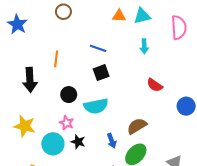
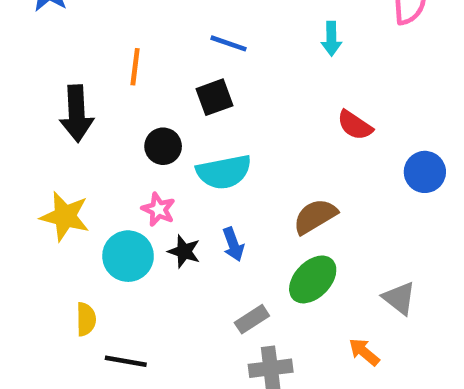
black square: (101, 73) -> (215, 97), moved
blue arrow: (112, 141) -> (233, 244), moved

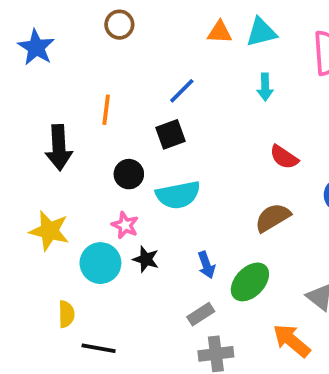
blue line: (229, 43) -> (182, 91), turned -64
brown semicircle: (315, 216) -> (273, 218), moved
blue arrow: (233, 244) -> (206, 265), moved
orange arrow: (364, 352) -> (292, 341), size x1.5

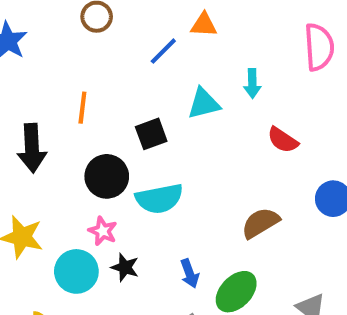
cyan triangle: (261, 32) -> (204, 104), moved
blue line: (182, 91) -> (163, 51), moved
red semicircle: (284, 157) -> (283, 140), moved
black circle: (129, 174) -> (107, 176), size x1.4

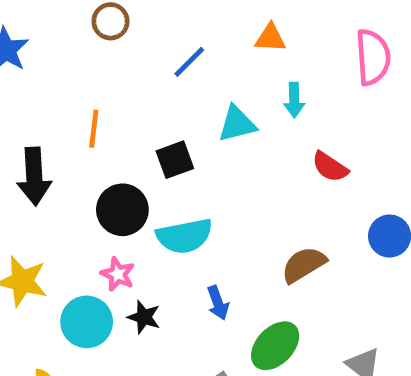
orange triangle: (204, 25) -> (270, 38), moved
blue arrow: (190, 273) -> (218, 303), moved

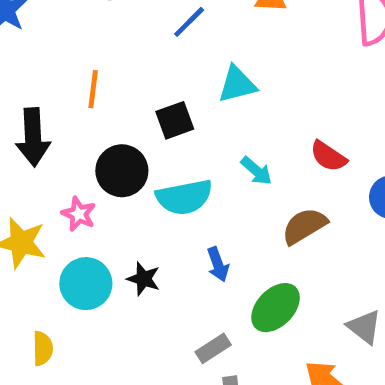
cyan arrow: (294, 100) -> (256, 171), moved, turned -48
red semicircle: (330, 167) -> (328, 156), moved
pink star: (118, 274) -> (79, 214), moved

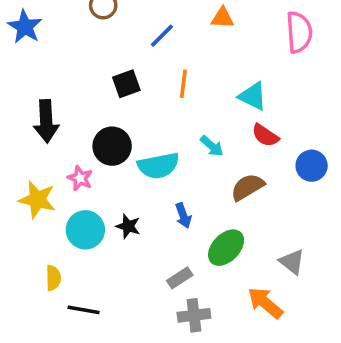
cyan triangle: (237, 84) -> (253, 96), moved, turned 40
orange line: (93, 89) -> (183, 84), moved
black square: (175, 120) -> (126, 84), moved

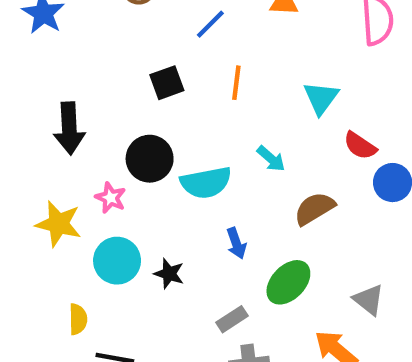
cyan triangle: (253, 96) -> (321, 98), turned 40
red semicircle: (265, 135) -> (360, 146), moved
black star: (128, 226) -> (169, 274), moved

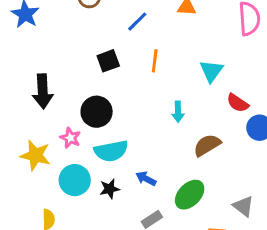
cyan arrow: (271, 159) -> (178, 112), turned 48
cyan semicircle: (206, 183) -> (111, 151), moved
blue arrow: (236, 243) -> (146, 179), moved, turned 138
black star: (169, 274) -> (110, 189), turned -30

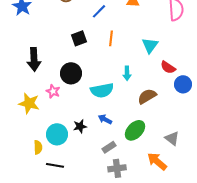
cyan semicircle: (111, 151) -> (102, 90), moved
cyan circle: (75, 180) -> (57, 134), moved

